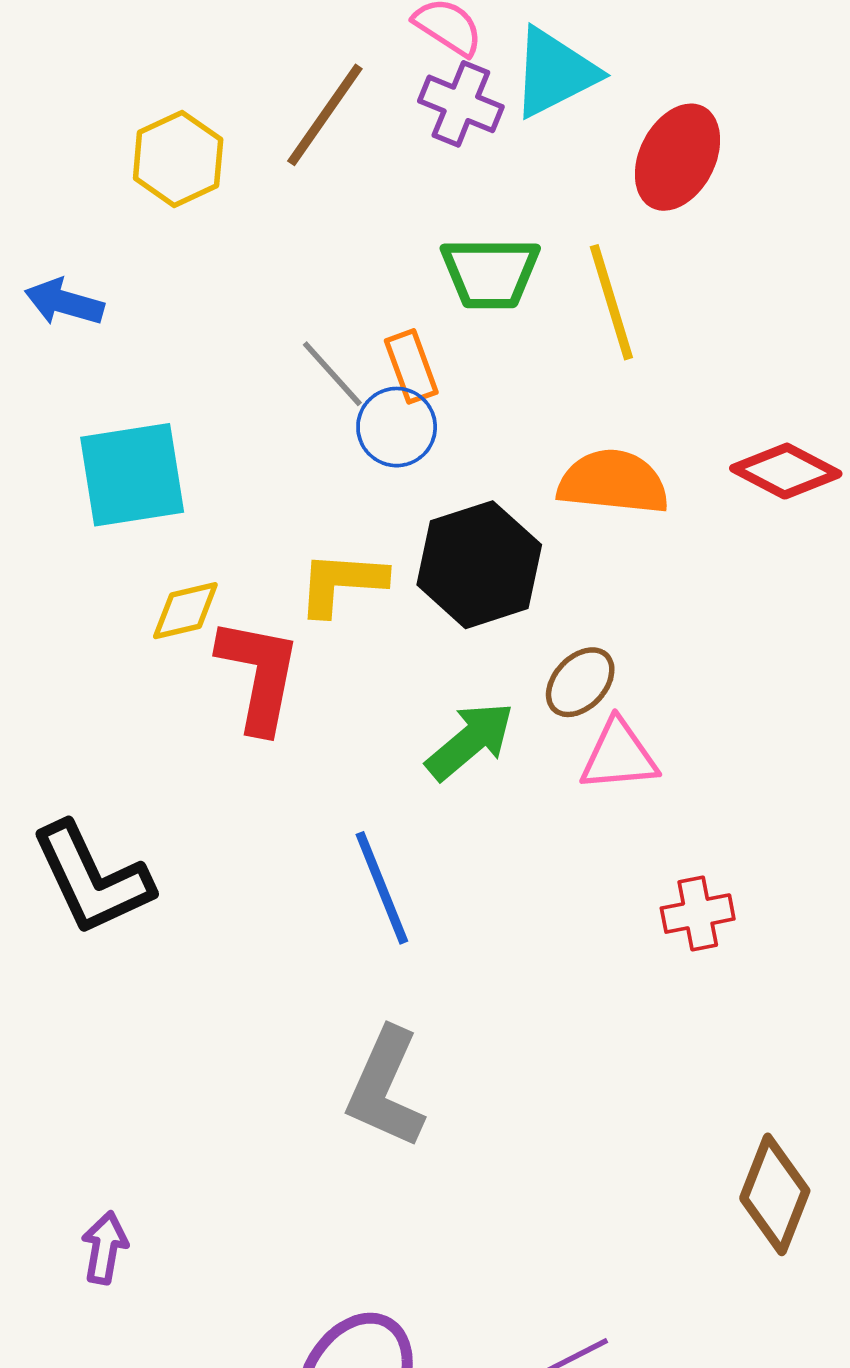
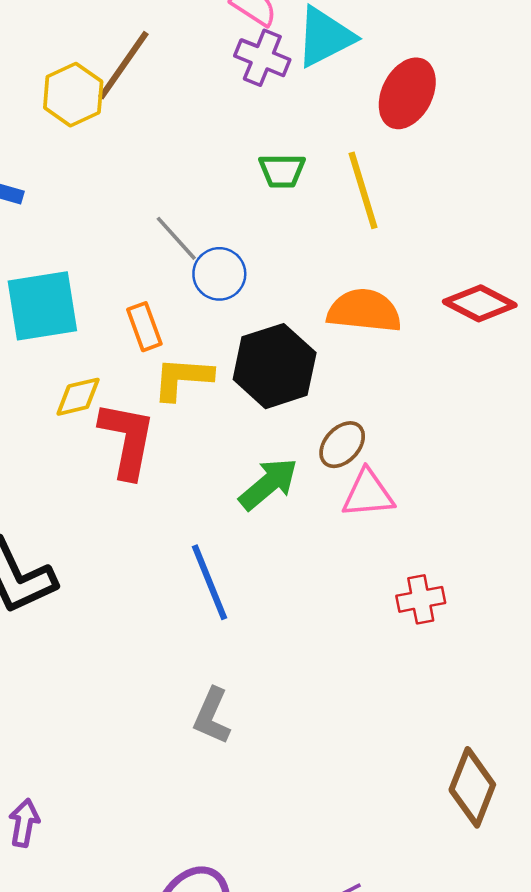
brown line: (325, 115) -> (124, 65), moved
green trapezoid: (490, 273) -> (282, 171), size x0.7
orange rectangle: (411, 366) -> (144, 327), moved
gray L-shape: (386, 1088) -> (212, 716), size x0.7

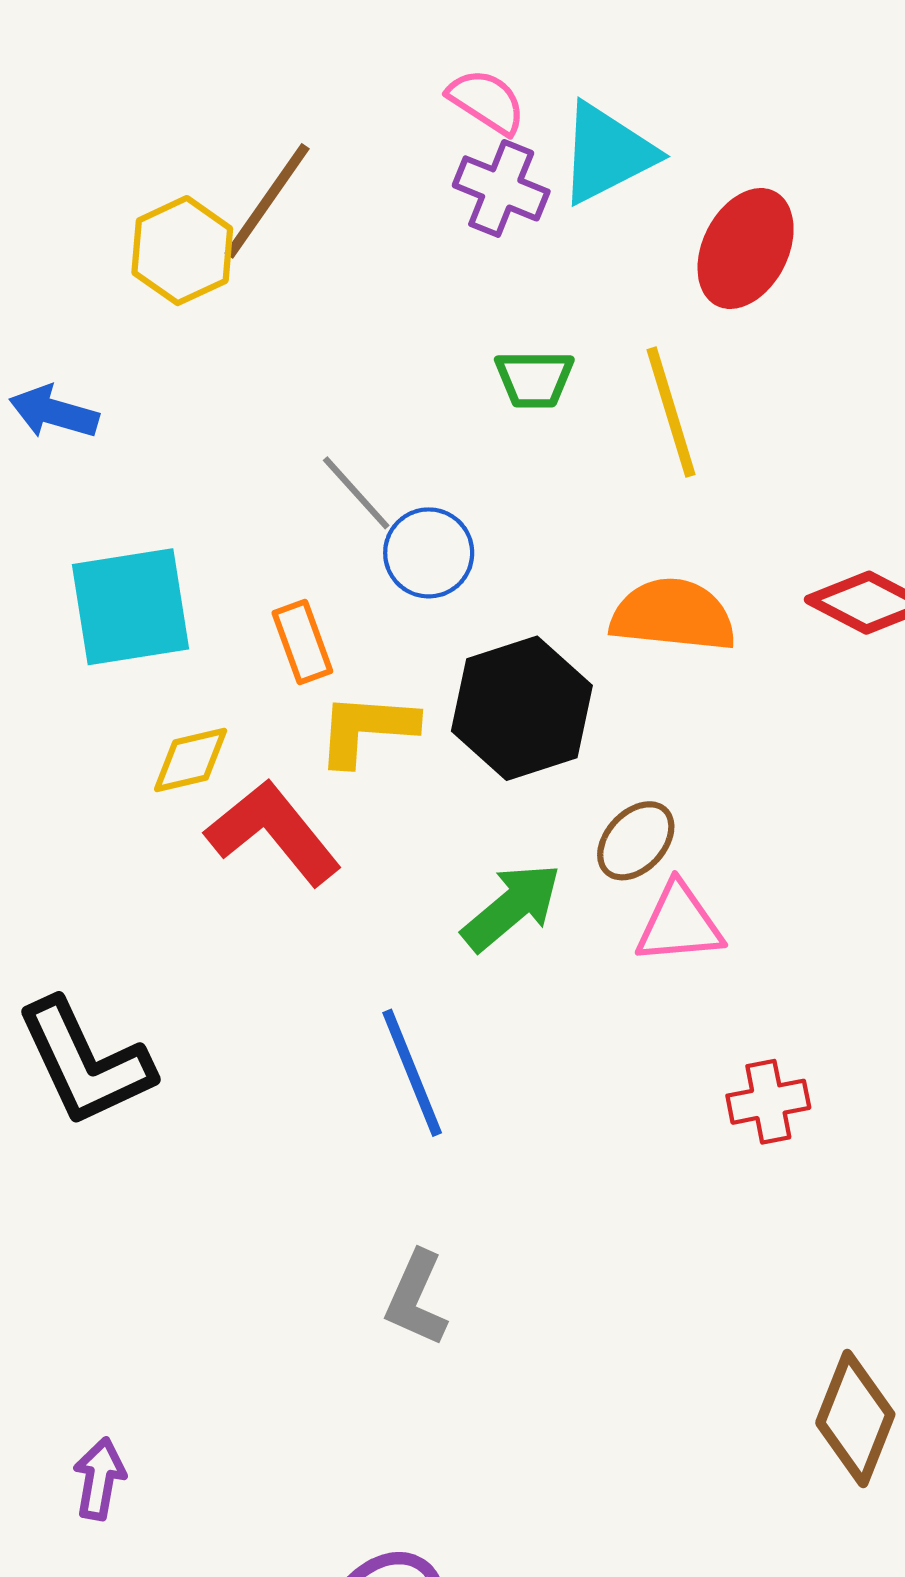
red L-shape: (127, 440) -> (273, 833), turned -50

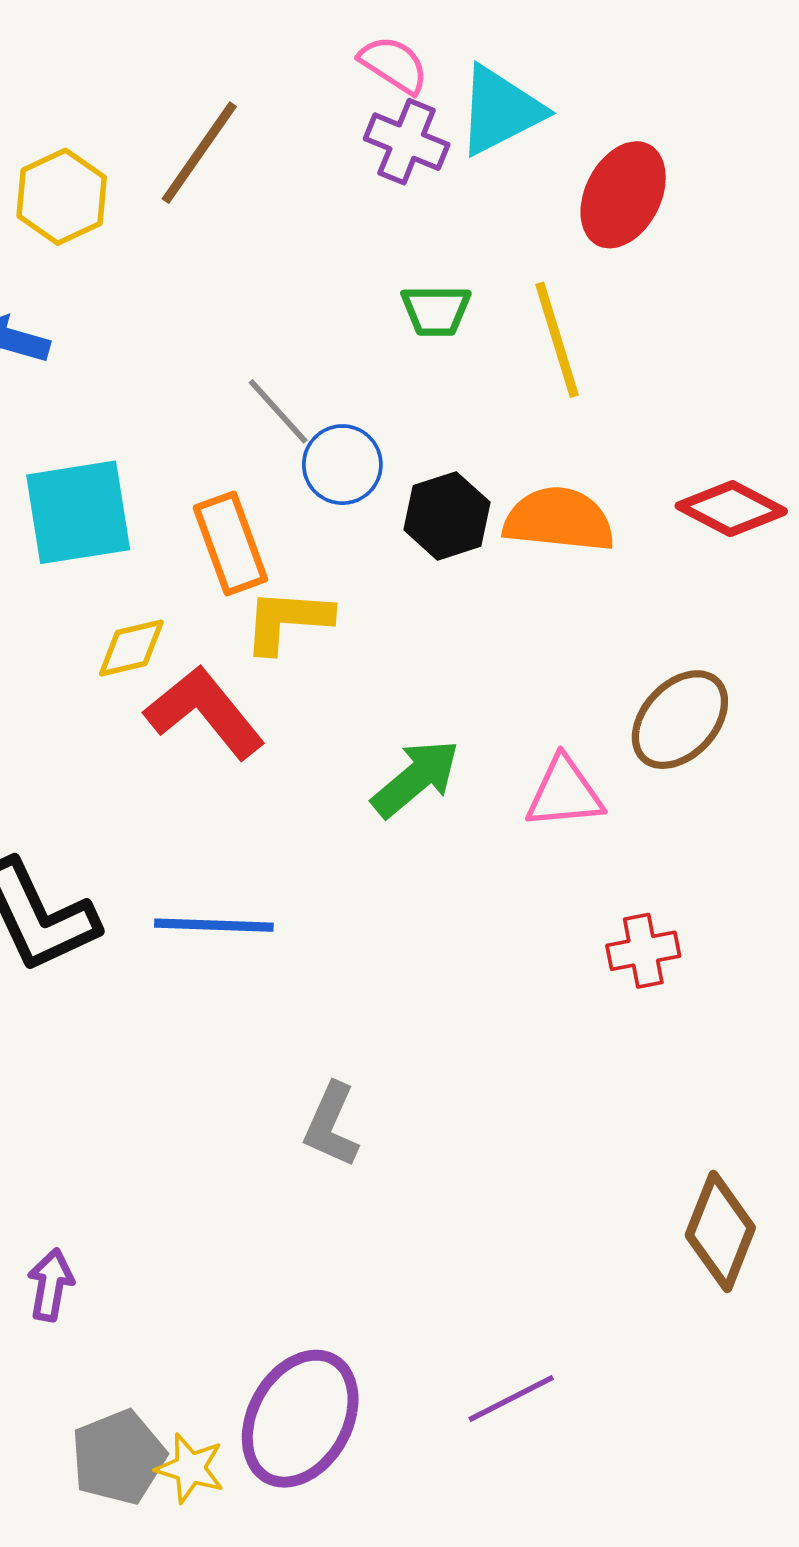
yellow hexagon: (182, 251) -> (62, 197), moved
orange rectangle: (302, 642) -> (230, 543), size x1.4
black hexagon: (522, 708) -> (447, 516), moved, size x0.7
brown ellipse: (636, 841) -> (680, 720), moved, size x1.4
blue line: (412, 1073) -> (214, 925), moved, turned -66

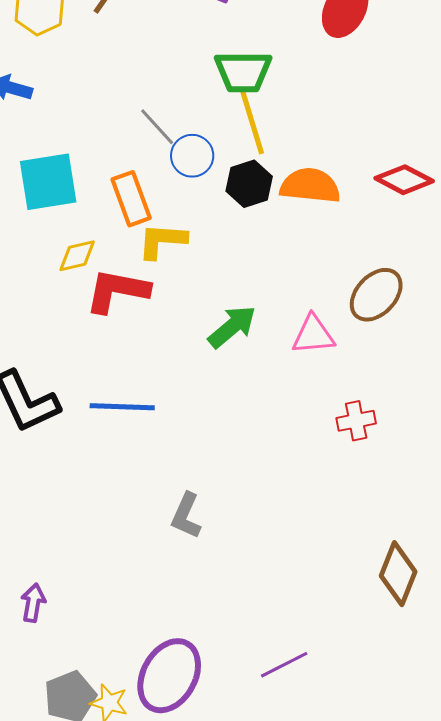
green trapezoid: (436, 310) -> (243, 72), size x1.5
yellow line: (557, 340) -> (252, 123), moved
red L-shape: (205, 712) -> (117, 291), turned -40

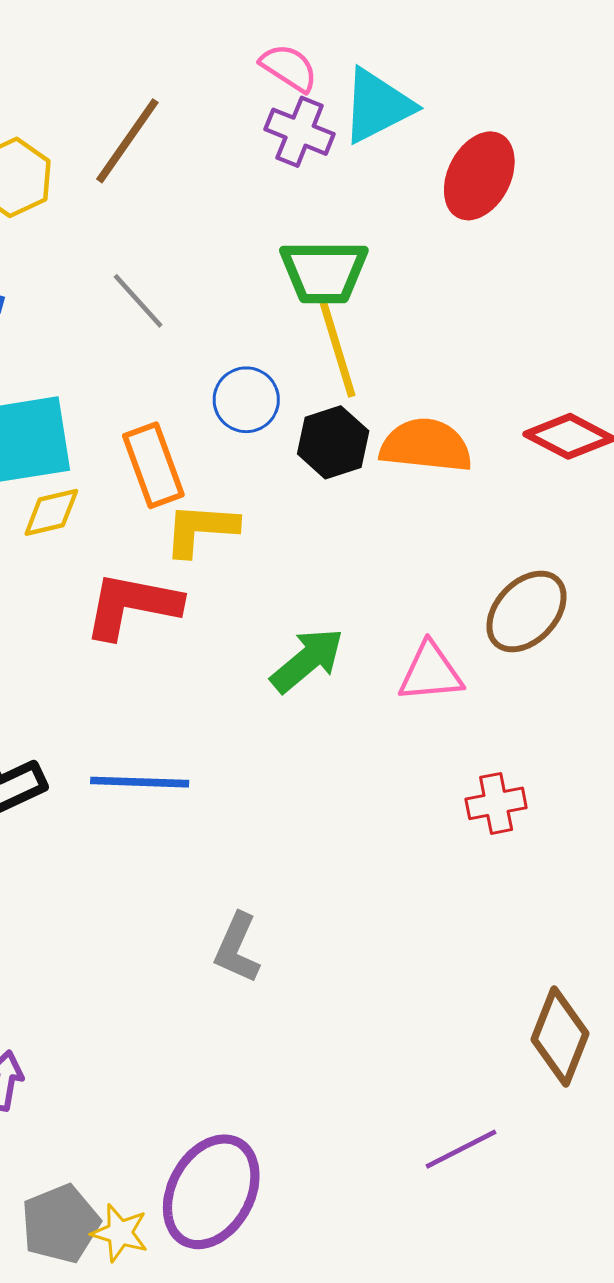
gray line: (157, 127) -> (138, 301), moved
yellow diamond: (77, 256) -> (51, 512), moved
purple line: (284, 665) -> (461, 1149), moved

